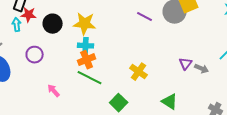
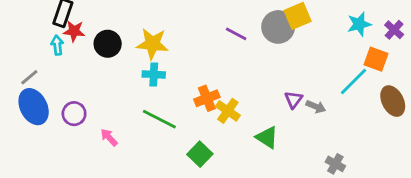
purple circle: (35, 55) -> (74, 114), moved
orange cross: (87, 60) -> (207, 98), moved
green triangle: (170, 102) -> (267, 137), moved

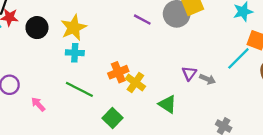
yellow star: (152, 44) -> (74, 28), turned -30

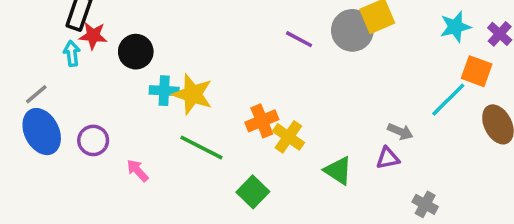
yellow star: (74, 28) -> (193, 94), moved, turned -30
cyan cross: (75, 53) -> (164, 91), moved
purple triangle: (189, 73) -> (388, 158), moved, turned 42

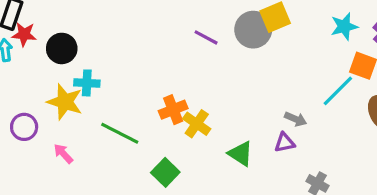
yellow star: (193, 94) -> (65, 102), moved

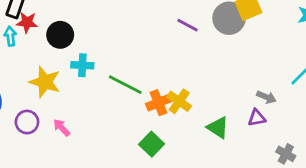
yellow star: (65, 102) -> (45, 82), moved
orange cross: (173, 110) -> (158, 103), moved
purple circle: (24, 127) -> (27, 122), moved
green line: (120, 133) -> (125, 85), moved

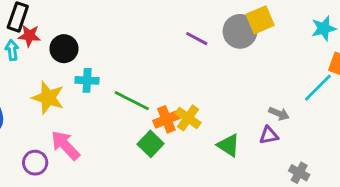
purple circle: (27, 122) -> (35, 163), moved
pink arrow: (62, 128) -> (65, 145), size x1.6
green square: (152, 144) -> (151, 144), moved

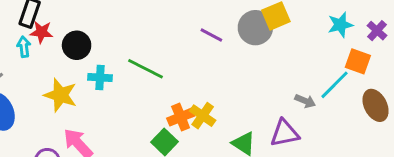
green line: (132, 101) -> (145, 69), moved
gray arrow: (279, 114) -> (305, 101), moved
purple triangle: (269, 135) -> (285, 133), size x1.5

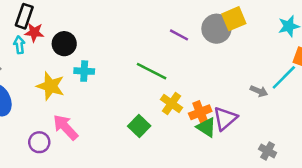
green line: (145, 69) -> (152, 71), moved
orange cross: (181, 117) -> (200, 112), moved
purple triangle: (285, 133) -> (225, 119), moved, turned -30

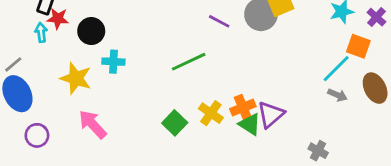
green line: (152, 71) -> (189, 62), turned -52
gray arrow: (259, 91) -> (338, 95), moved
yellow cross: (172, 104) -> (211, 113), moved
purple circle: (39, 142) -> (37, 135), moved

